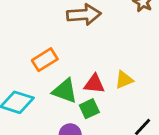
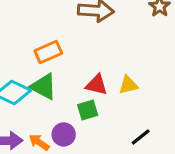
green triangle: (65, 91) -> (44, 87), moved

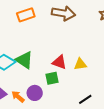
orange rectangle: (48, 52) -> (26, 15), moved

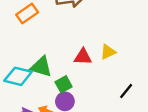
green square: (52, 78) -> (64, 84), moved

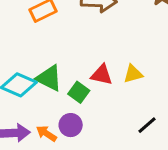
green square: (64, 84) -> (79, 92), moved, turned -35

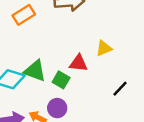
yellow triangle: (133, 74) -> (104, 48), moved
black line: (147, 125) -> (120, 89), moved

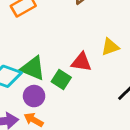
purple circle: (57, 108) -> (34, 96), moved

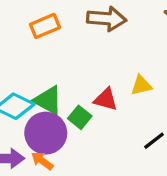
purple circle: (34, 96) -> (46, 133), size x1.6

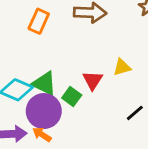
orange rectangle: (45, 26) -> (39, 21), turned -40
red triangle: (106, 99) -> (93, 80), turned 50

